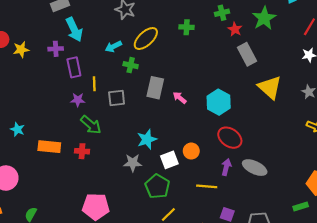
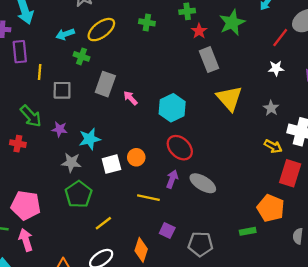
purple star: (78, 100) -> (60, 129), moved
green pentagon: (157, 186) -> (79, 194), moved

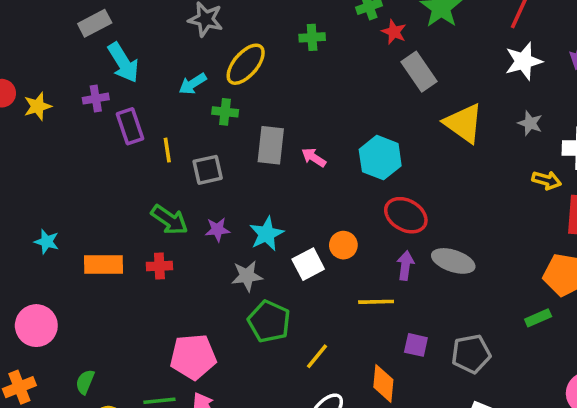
white star: (276, 68) -> (524, 61), size x1.5

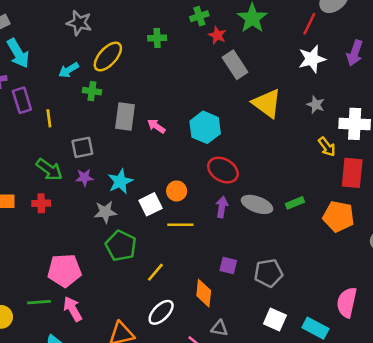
gray square: (208, 170) -> (82, 147), moved
yellow arrow: (547, 180) -> (327, 147), turned 36
yellow line: (376, 302) -> (180, 225), moved
green rectangle: (538, 318) -> (295, 203), moved

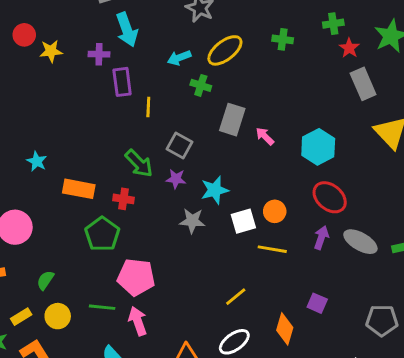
gray square: (82, 147) -> (179, 145), turned 30
green pentagon: (121, 246) -> (102, 234), moved
gray pentagon: (269, 273) -> (382, 320), moved

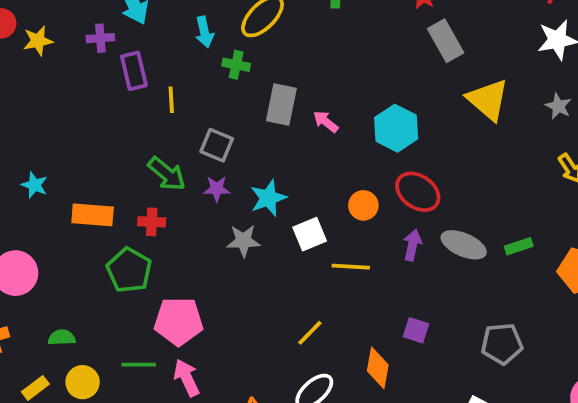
cyan arrow: (179, 58) -> (204, 32), turned -75
orange circle: (275, 211) -> (363, 205), moved
green semicircle: (45, 280) -> (62, 338), turned 60

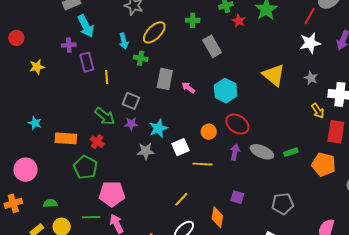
yellow star: (38, 41) -> (37, 67), moved
gray rectangle: (446, 41) -> (212, 46), moved
red cross: (152, 222) -> (97, 142), turned 32

